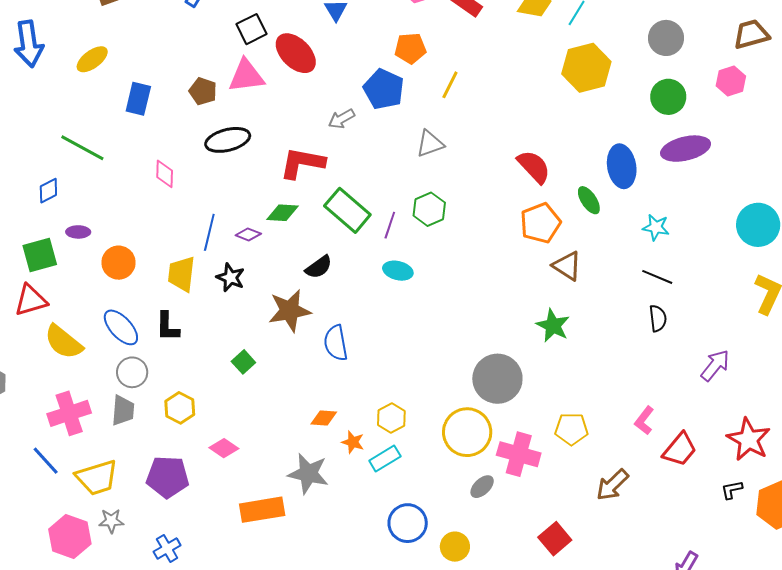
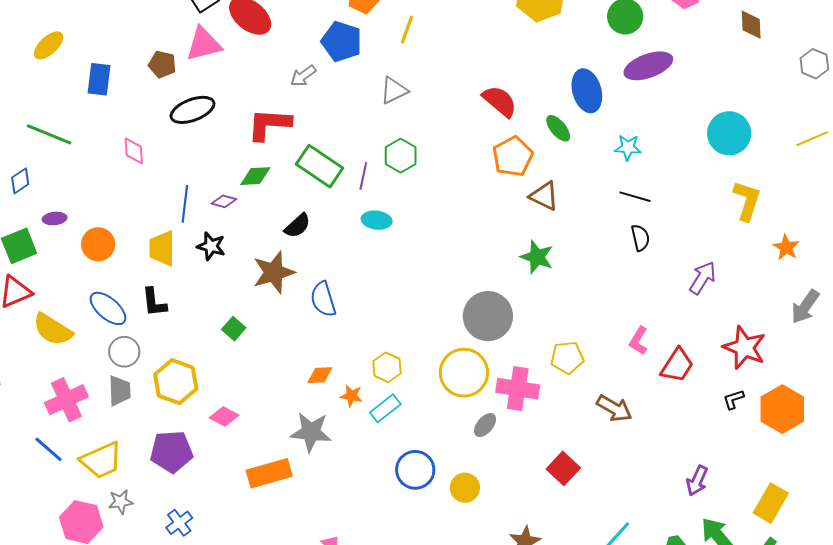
yellow hexagon: (180, 408) -> (176, 382), size x1.4
brown arrow: (612, 485) -> (614, 408), turned -99

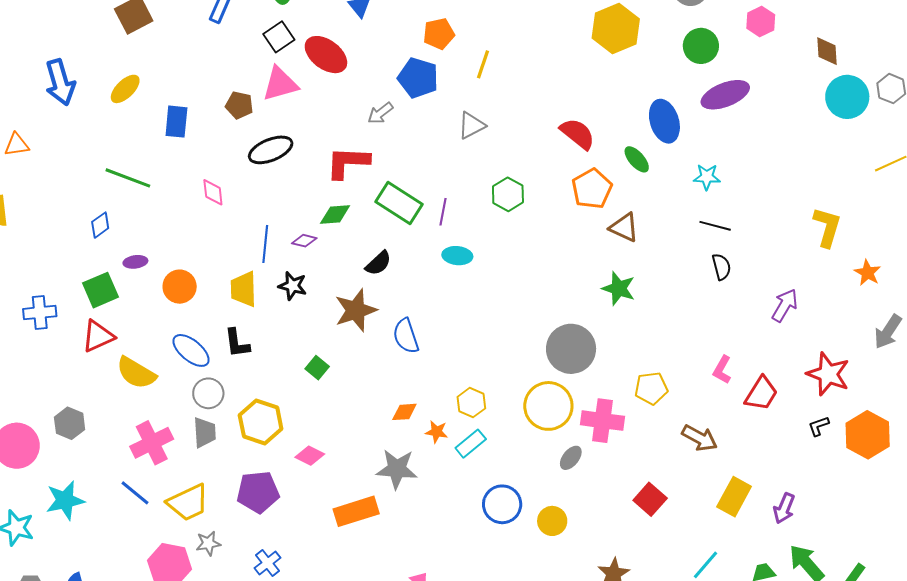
cyan circle: (729, 133) -> (847, 97), moved
green hexagon: (401, 156) -> (508, 194), moved
yellow rectangle: (771, 503) -> (734, 497), moved

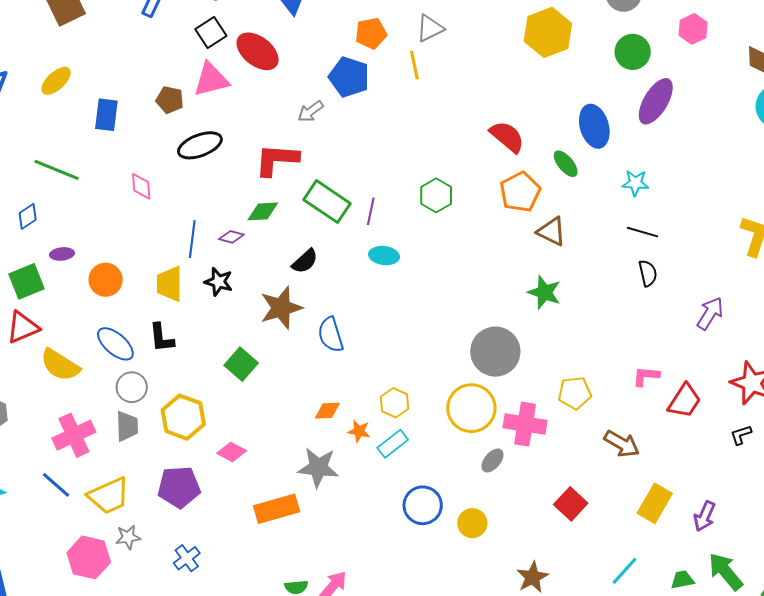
yellow line: (483, 64) -> (414, 65), turned -32
purple ellipse: (725, 95) -> (656, 101), turned -39
gray triangle: (471, 126) -> (430, 28), moved
green square: (317, 368) -> (241, 364), size x1.4
pink L-shape: (722, 370) -> (646, 376), turned 64

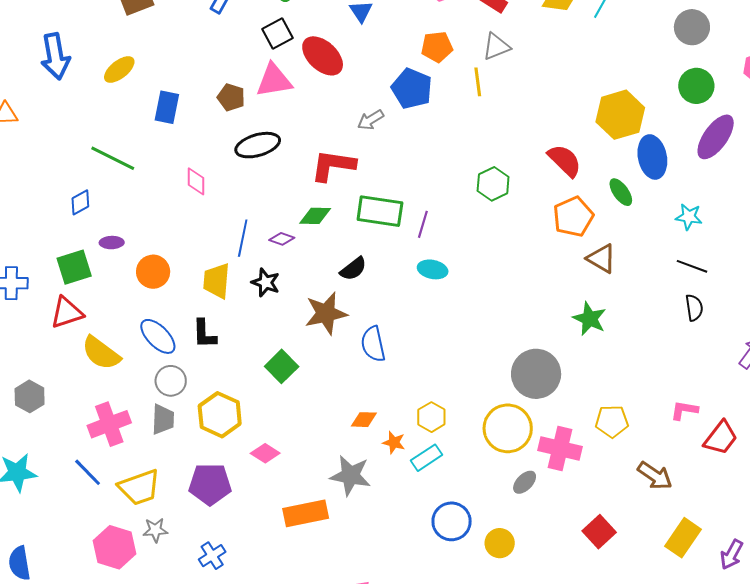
yellow hexagon: (548, 32) -> (620, 115), moved
green hexagon: (436, 195) -> (493, 184), moved
green rectangle: (327, 202) -> (380, 211), turned -30

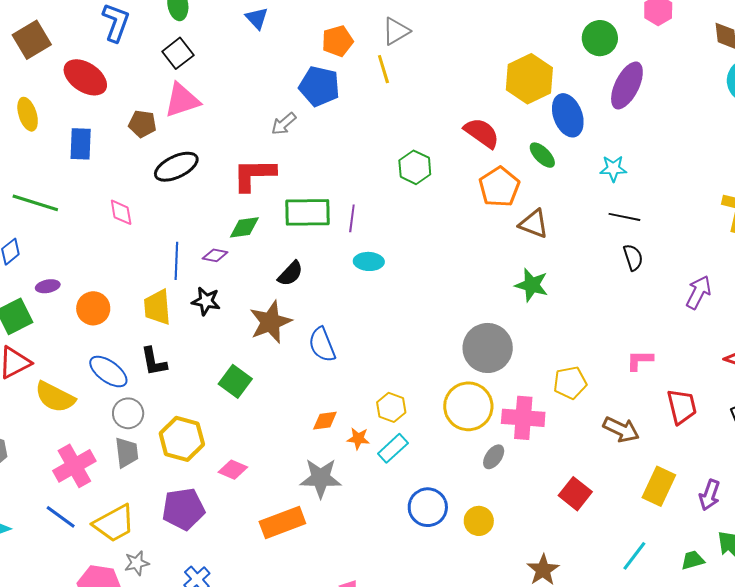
red ellipse: (323, 56) -> (85, 77), moved
yellow ellipse: (119, 69) -> (28, 114), turned -60
red trapezoid: (721, 438) -> (682, 407), moved, turned -42

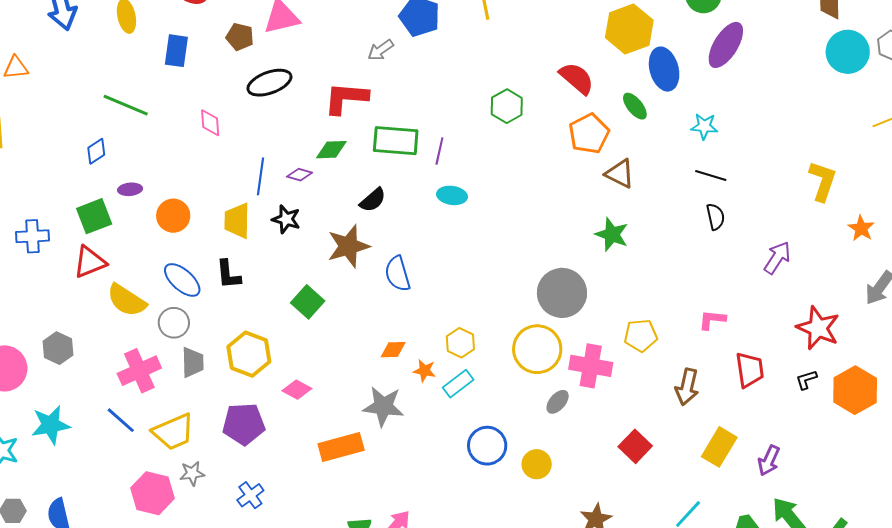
gray circle: (128, 413) -> (174, 323), moved
brown arrow: (621, 430) -> (687, 387), turned 72

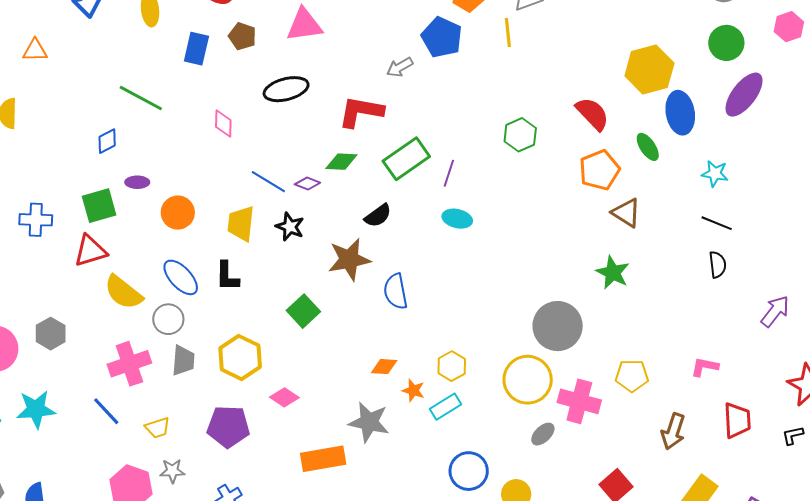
brown pentagon: (240, 37) -> (242, 36), moved
green rectangle: (396, 141) -> (406, 159), turned -45
blue line: (261, 176) -> (268, 182), turned -72
yellow trapezoid: (173, 432) -> (158, 428), size x0.6

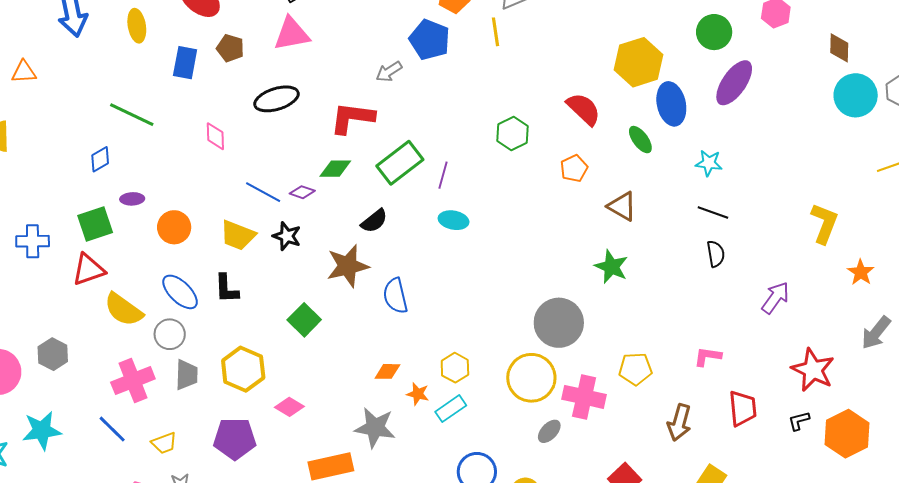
orange pentagon: (599, 170) -> (574, 168), moved, size x0.7
yellow trapezoid: (241, 224) -> (238, 235), turned -72

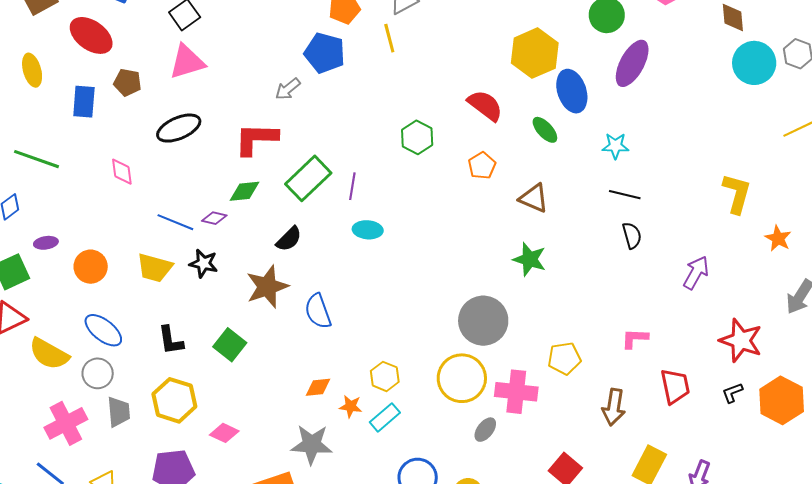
black L-shape: (226, 289) -> (171, 340), moved

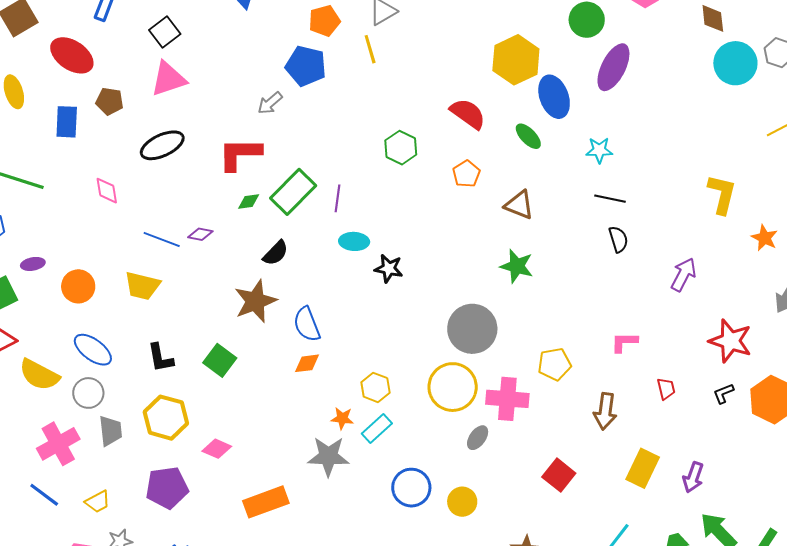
green diamond: (245, 191) -> (249, 201), moved, size x0.7
black star: (204, 263) -> (389, 268), moved
red trapezoid: (675, 386) -> (666, 389), size x0.6
orange diamond: (318, 387) -> (307, 363), moved
gray star: (312, 444) -> (328, 456), moved

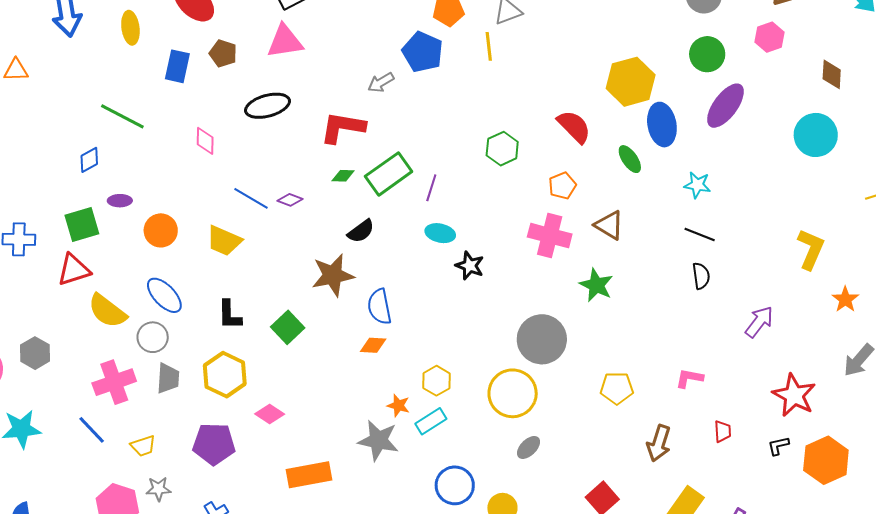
cyan circle: (735, 63) -> (816, 135), moved
pink cross: (507, 399) -> (550, 236), moved

